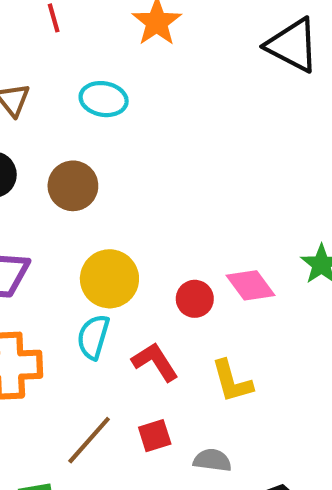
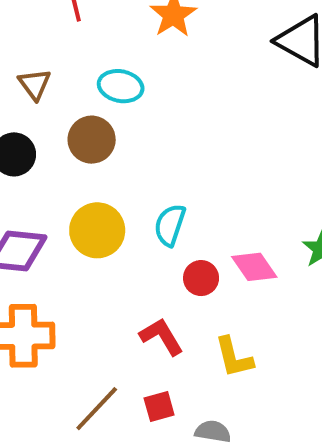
brown circle: (73, 186) -> (92, 140), moved
yellow circle: (109, 279) -> (97, 230), moved
cyan semicircle: (93, 337) -> (170, 225), moved

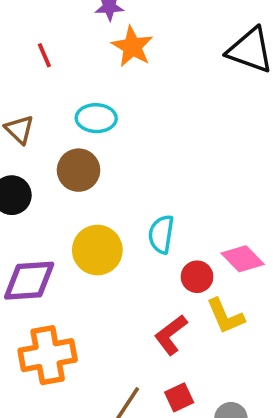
red L-shape: (162, 337) -> (171, 335), turned -87
yellow L-shape: (234, 357) -> (225, 316), moved

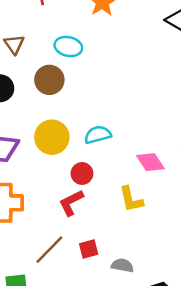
cyan semicircle: (161, 234) -> (98, 135), turned 56
red circle: (197, 277) -> (82, 173), moved
red L-shape: (171, 335) -> (71, 203), moved

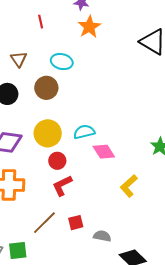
pink diamond: (150, 162) -> (104, 152), moved
red circle: (82, 173) -> (57, 161), moved
yellow L-shape: (131, 199) -> (129, 186), moved, turned 60

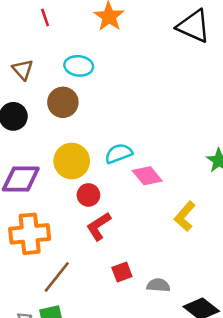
brown line: (44, 223) -> (57, 277), moved

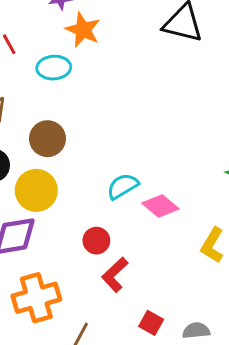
cyan ellipse: (79, 66) -> (54, 68), moved
yellow circle: (72, 161) -> (36, 190), moved
red square: (122, 272) -> (151, 323), turned -30

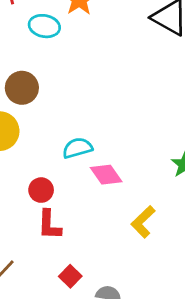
red L-shape: (115, 275) -> (49, 225), turned -60

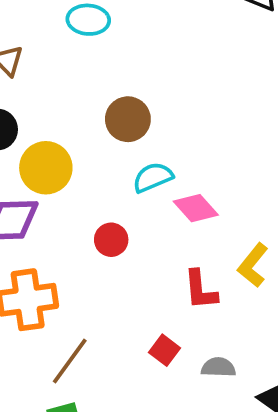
brown circle: (22, 88) -> (128, 119), moved
red L-shape: (49, 225) -> (200, 290), moved

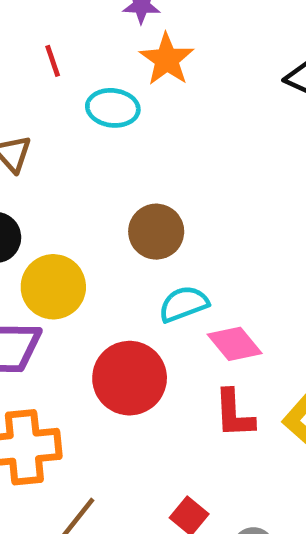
red circle: (111, 240) -> (130, 378), size x1.8
red L-shape: (200, 290) -> (234, 414), moved

